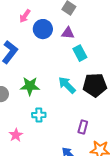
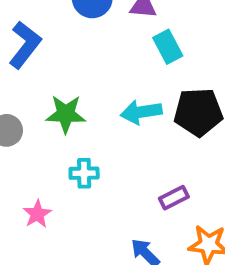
cyan arrow: (67, 85) -> (141, 112), turned -54
purple rectangle: (83, 127) -> (174, 198), turned 48

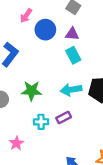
cyan rectangle: (168, 47) -> (73, 55), moved
purple rectangle: (174, 198) -> (64, 118), moved

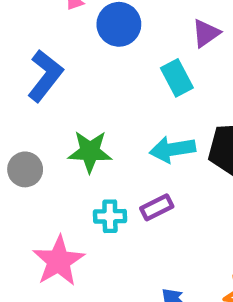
purple triangle: (72, 34) -> (206, 33), moved, turned -40
pink star: (16, 143) -> (59, 261), size x1.6

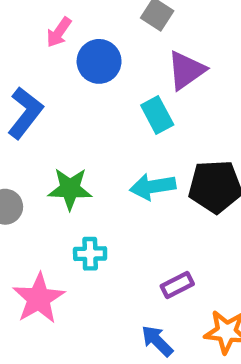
purple triangle: (206, 33) -> (186, 70), size x1.4
purple rectangle: (157, 207) -> (177, 285), moved

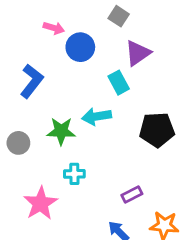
pink arrow: (59, 32) -> (54, 28), turned -108
cyan arrow: (153, 187) -> (97, 116), moved

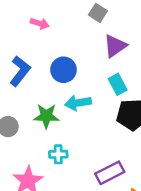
blue circle: (80, 47) -> (64, 70), moved
cyan rectangle: (119, 83) -> (118, 84), moved
purple rectangle: (132, 194) -> (110, 173), size x1.5

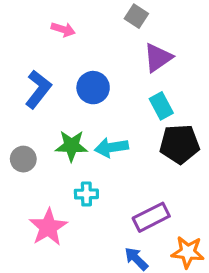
cyan arrow: (78, 103) -> (111, 147), moved

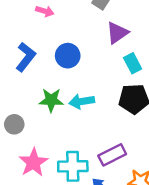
cyan rectangle: (161, 106) -> (133, 63), moved
gray circle: (23, 159) -> (14, 124), moved
cyan cross: (86, 194) -> (73, 166), moved, size x1.6

